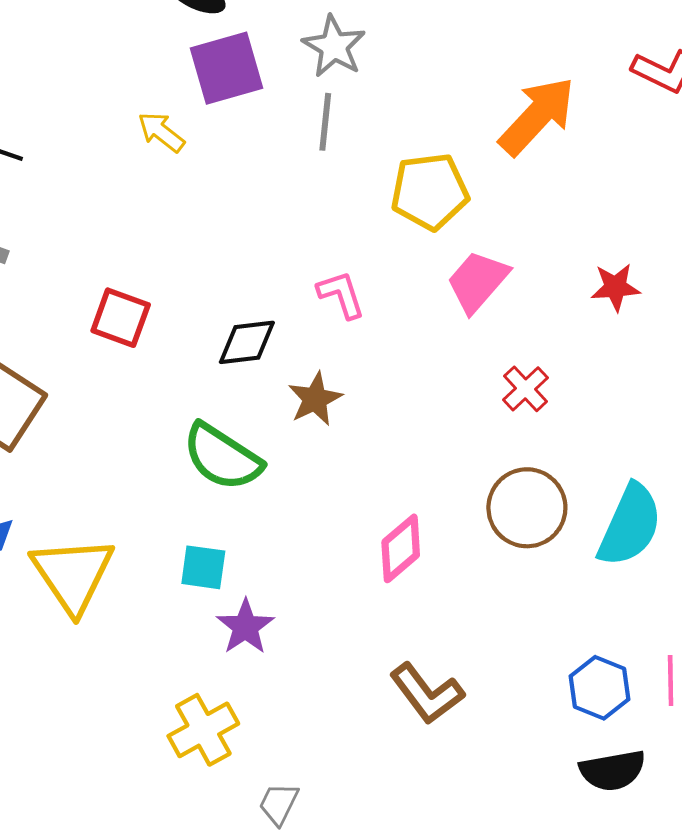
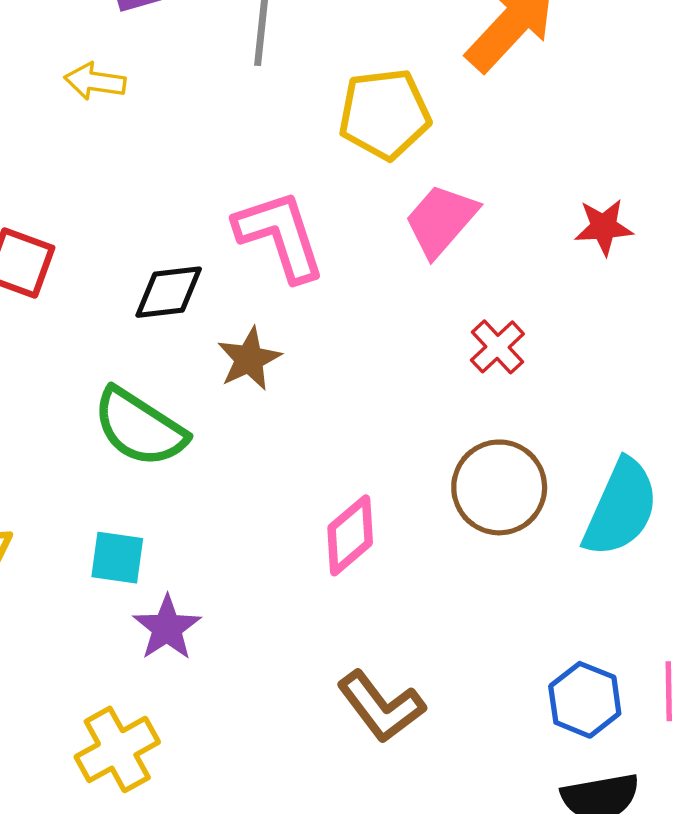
yellow arrow: (161, 132) -> (95, 81), moved, turned -30
pink L-shape: (341, 294) -> (280, 236), size x1.6

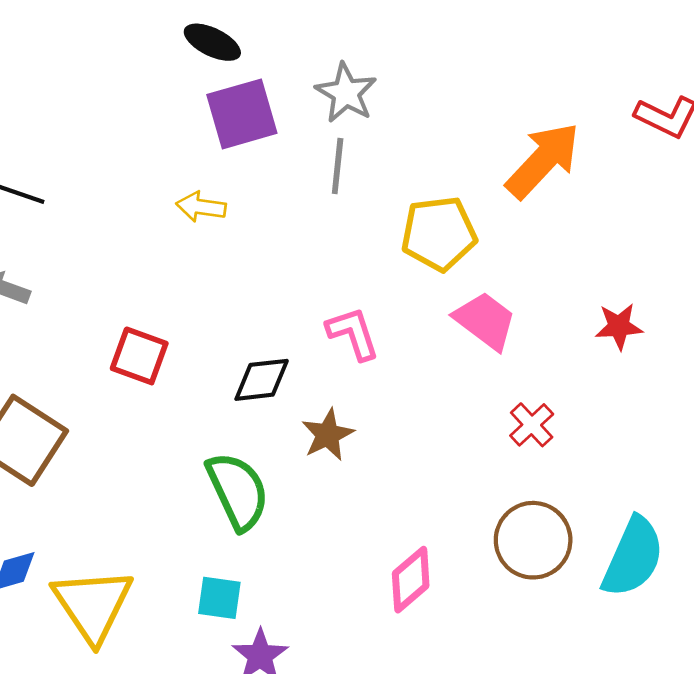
pink trapezoid: (441, 220) -> (485, 321), turned 86
pink L-shape: (280, 236) -> (353, 333), size x0.7
green semicircle: (140, 427) -> (238, 491), turned -148

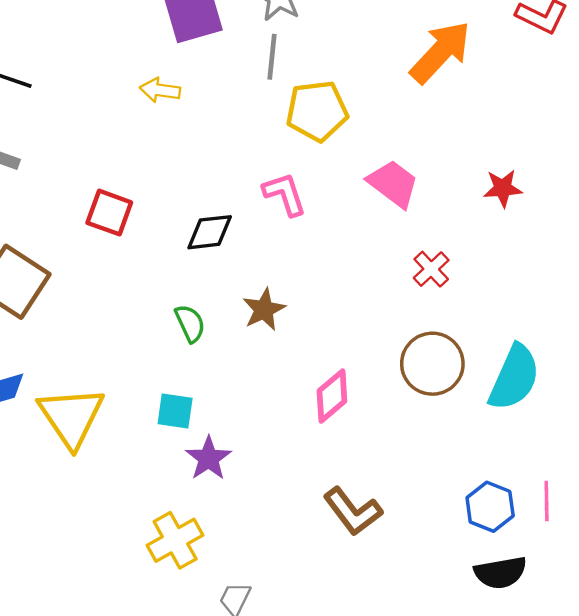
yellow pentagon: (439, 234) -> (317, 111), moved
brown star: (328, 435) -> (264, 309), moved
green semicircle: (238, 491) -> (190, 323), size x0.6

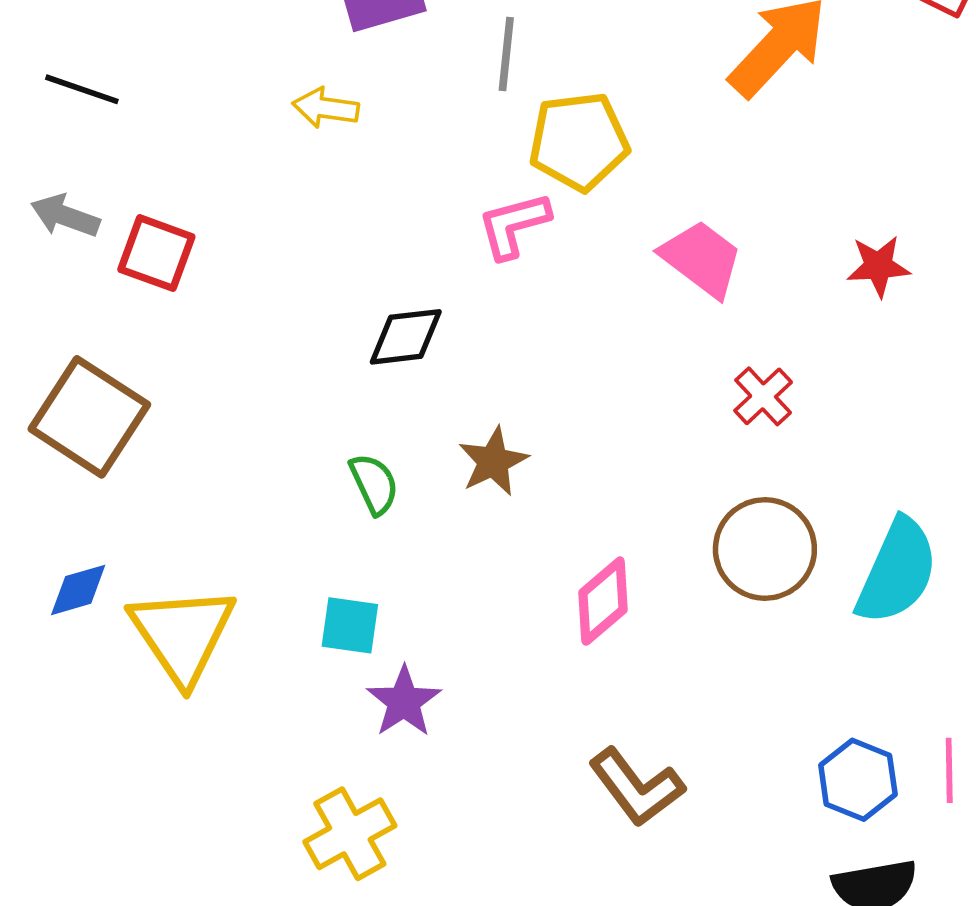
pink L-shape: (285, 194) -> (514, 225), moved, turned -87
red square: (109, 213) -> (156, 253), moved

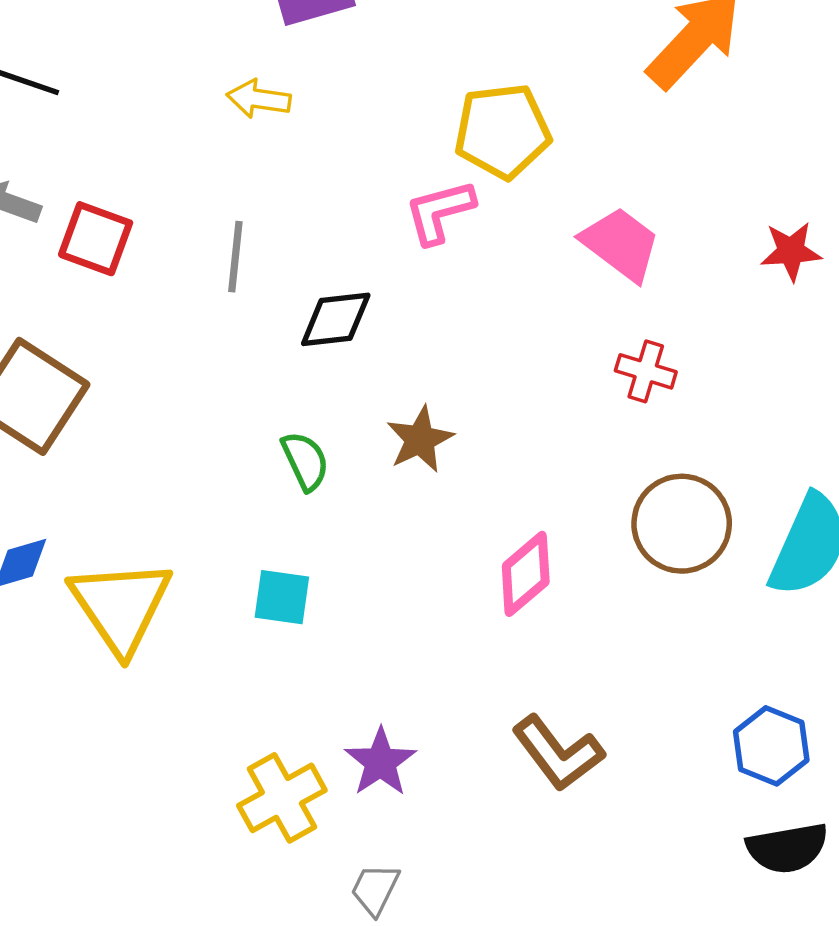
gray line: (506, 54) -> (235, 257), moved
red cross: (763, 396) -> (646, 371), moved, turned -30
purple star: (404, 702) -> (381, 762), moved

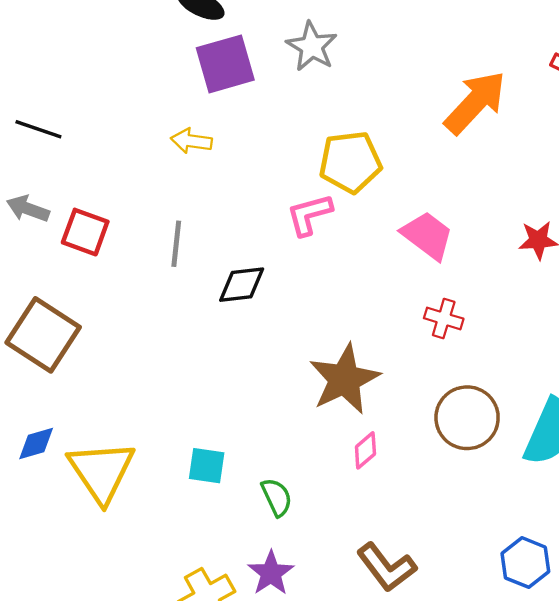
brown star: (420, 439) -> (344, 379), moved, size x1.6
green semicircle: (305, 461) -> (277, 497), moved
pink diamond: (526, 574) -> (365, 450), size x0.7

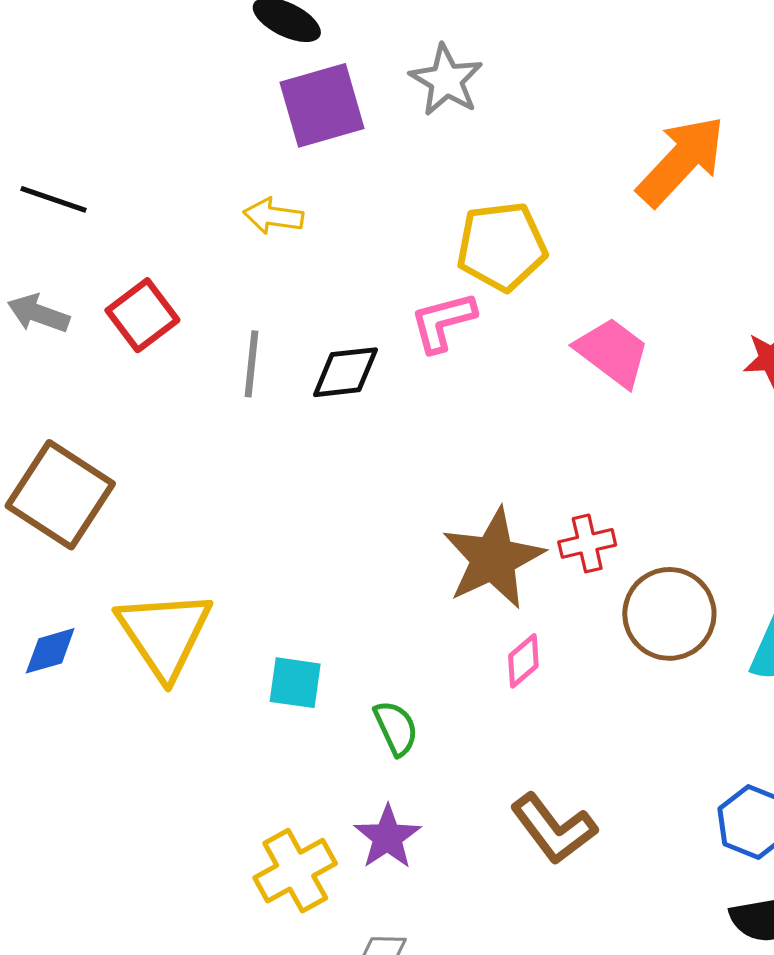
red square: (85, 232) -> (142, 315), moved, turned 33
black diamond: (242, 285) -> (346, 372), moved
red cross: (444, 318) -> (587, 543), moved, turned -30
yellow triangle: (102, 471) -> (164, 634), moved

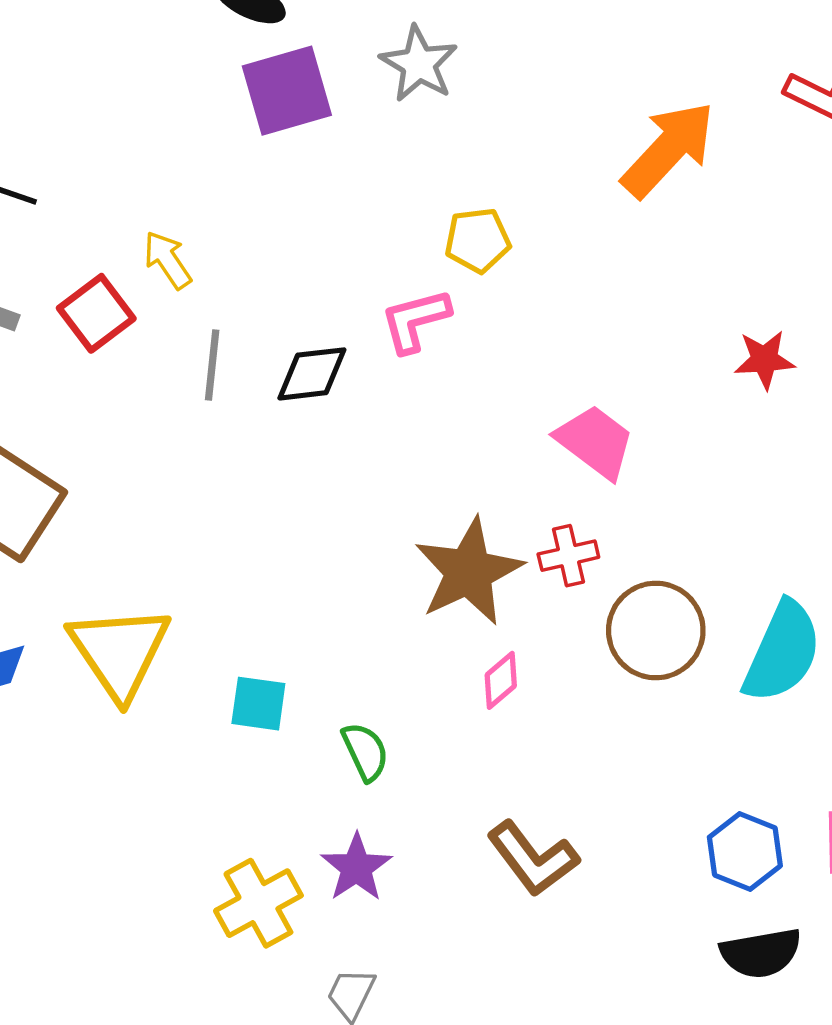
yellow arrow: (273, 216) -> (168, 260), moved, turned 48
yellow pentagon: (502, 246) -> (478, 240), size x0.7
pink trapezoid: (612, 352) -> (595, 442), moved

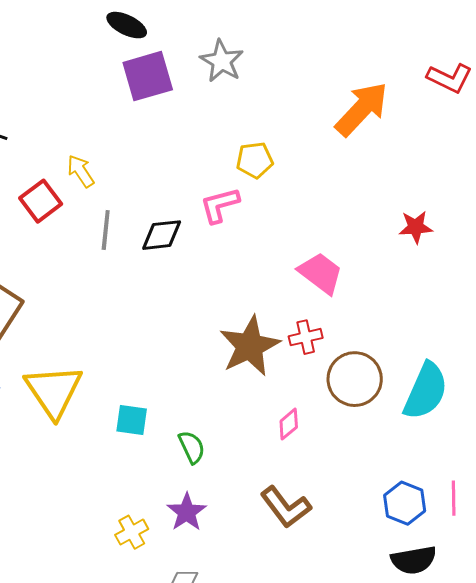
pink diamond: (501, 680) -> (289, 424), moved
yellow cross: (258, 903) -> (132, 532), size x0.7

